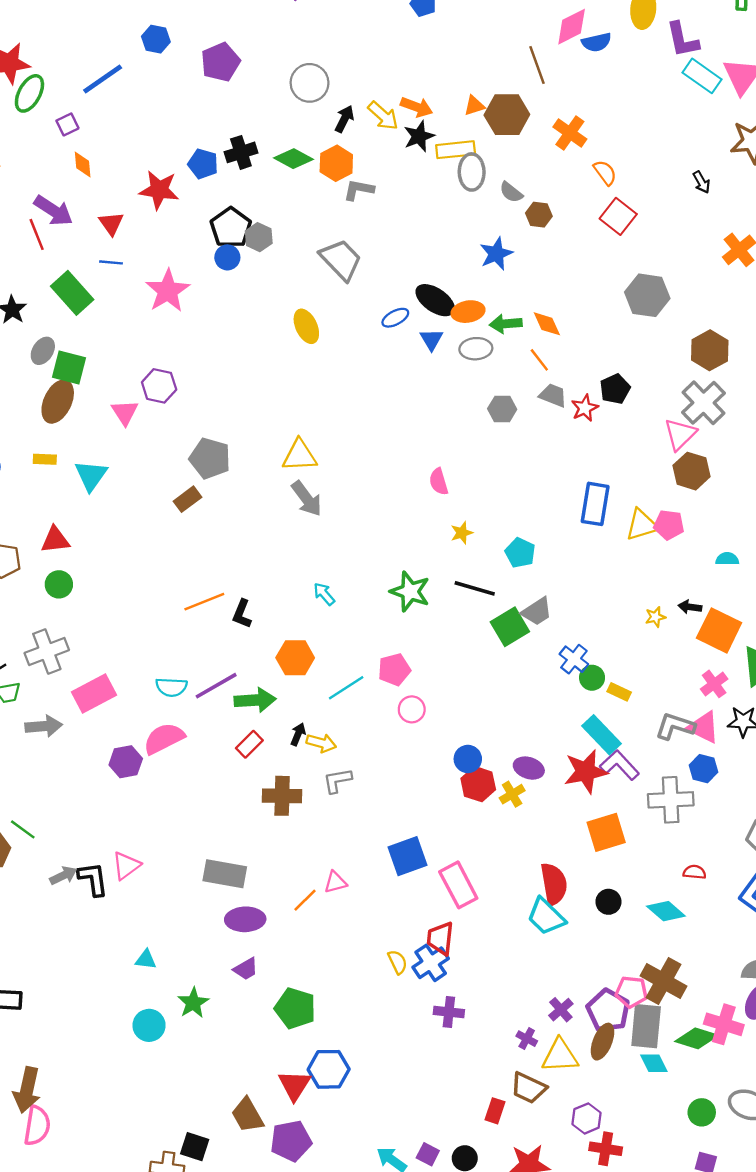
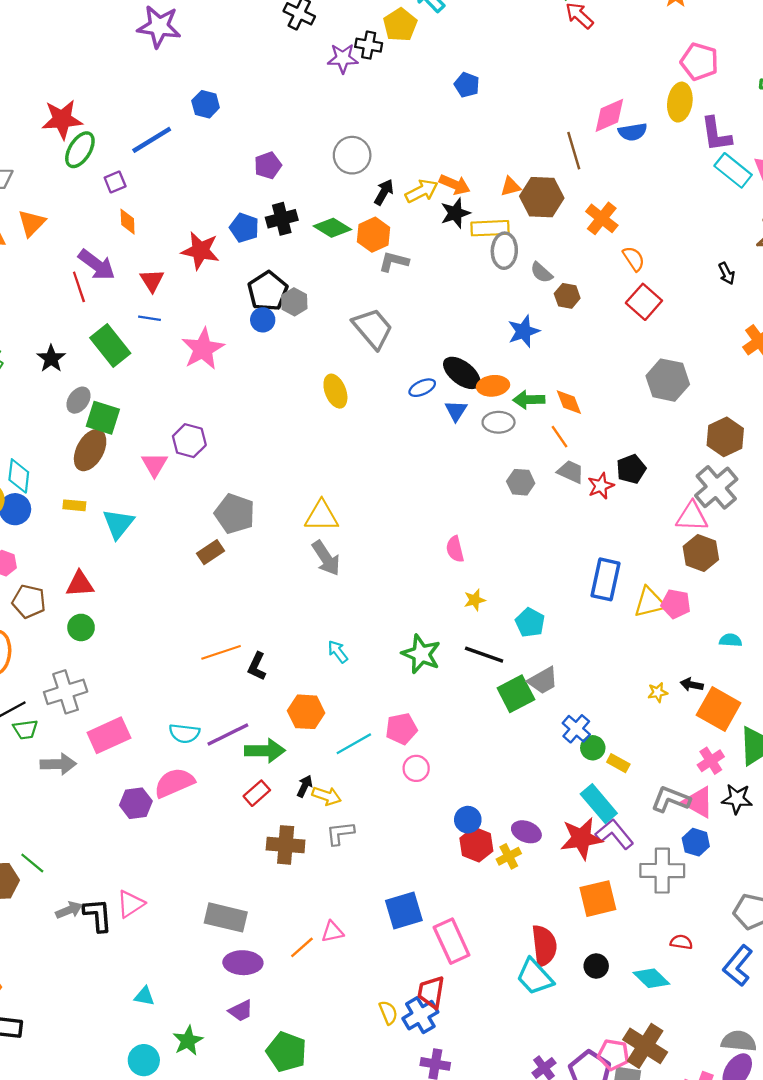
purple pentagon: (220, 62) -> (268, 165), moved, size x0.7
yellow arrow: (383, 116) -> (422, 191), turned -72
pink triangle: (680, 434) -> (692, 517), turned 44

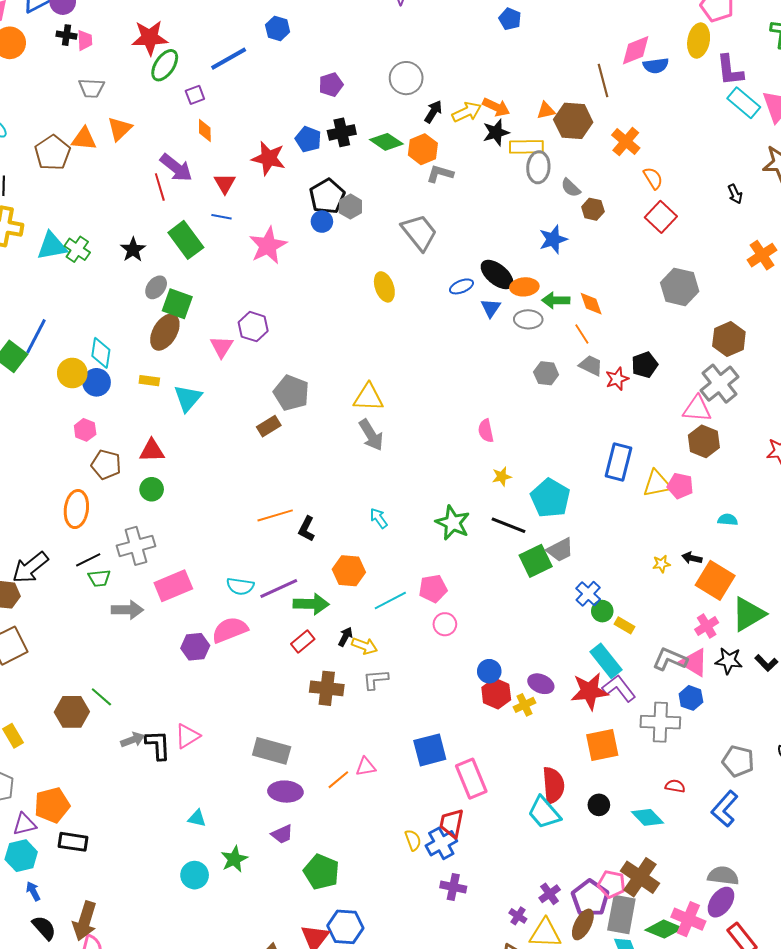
cyan pentagon: (530, 623) -> (550, 498), size x1.5

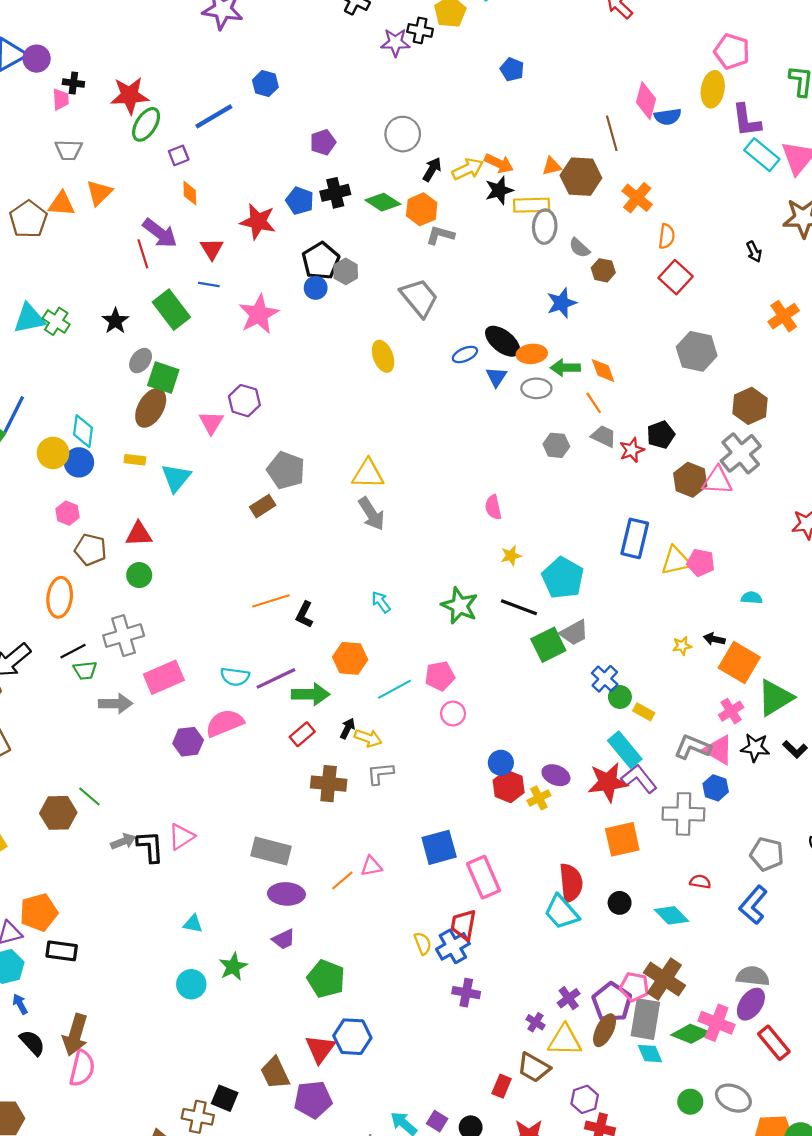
black cross: (67, 35) -> (73, 83), moved
pink diamond: (636, 50) -> (646, 101), turned -52
orange semicircle: (653, 178) -> (667, 236), turned 40
brown hexagon: (704, 441) -> (690, 480), moved

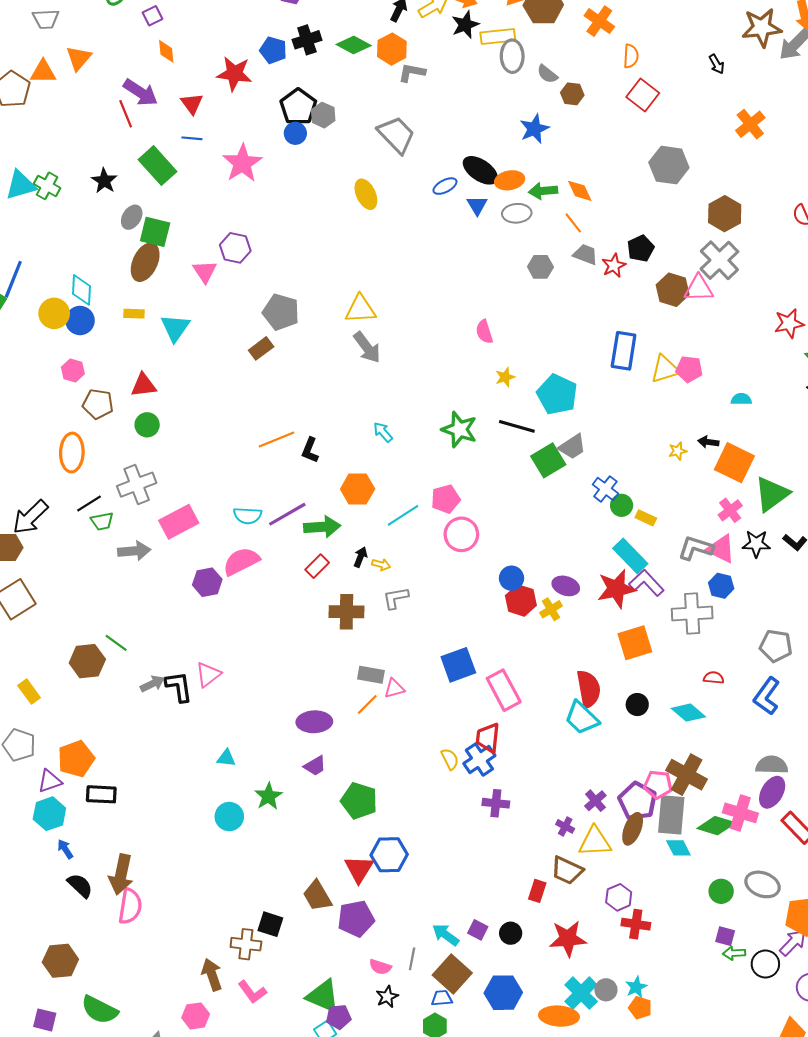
pink circle: (453, 714) -> (461, 534), size x1.4
yellow arrow: (368, 738) -> (381, 565), size x0.7
gray rectangle: (271, 851) -> (371, 675), moved, size x0.7

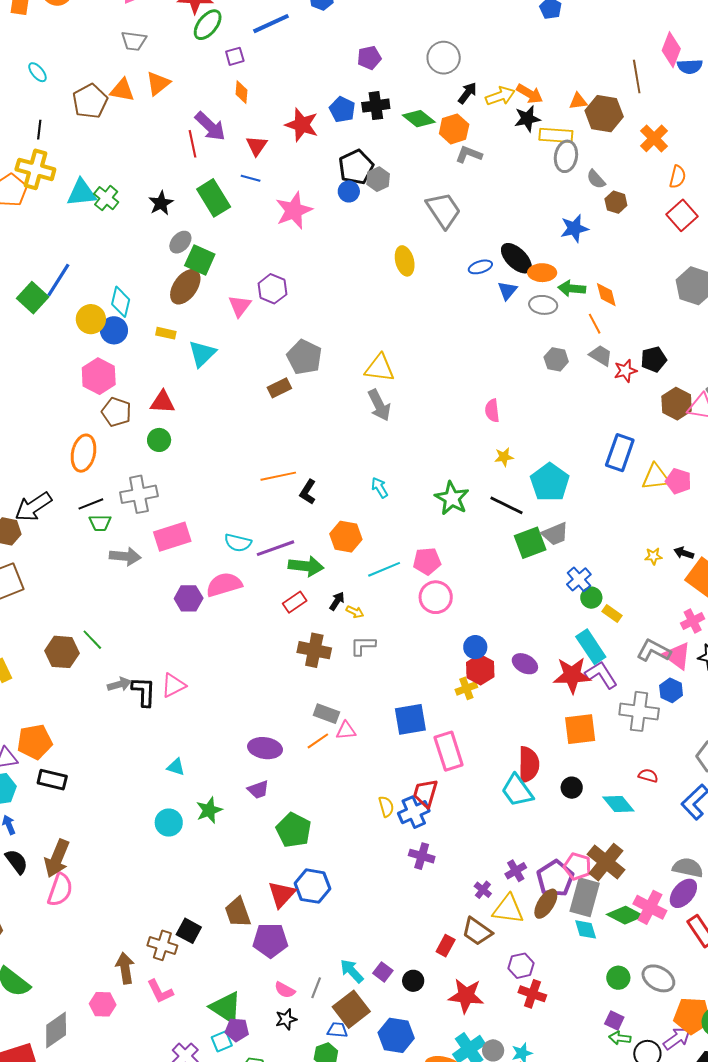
pink hexagon: (73, 371) -> (99, 376), size x1.6
yellow cross: (551, 609) -> (466, 688), moved

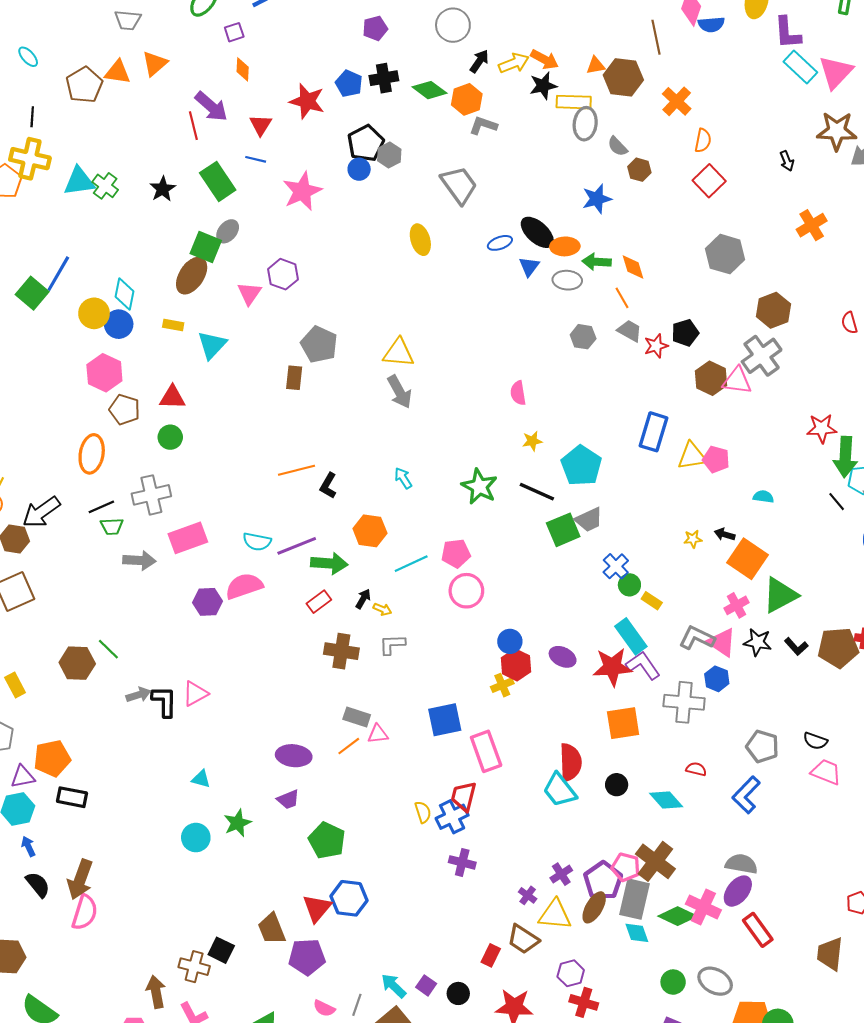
gray ellipse: (180, 242) -> (228, 231), moved
brown rectangle: (279, 388) -> (294, 378), turned -55

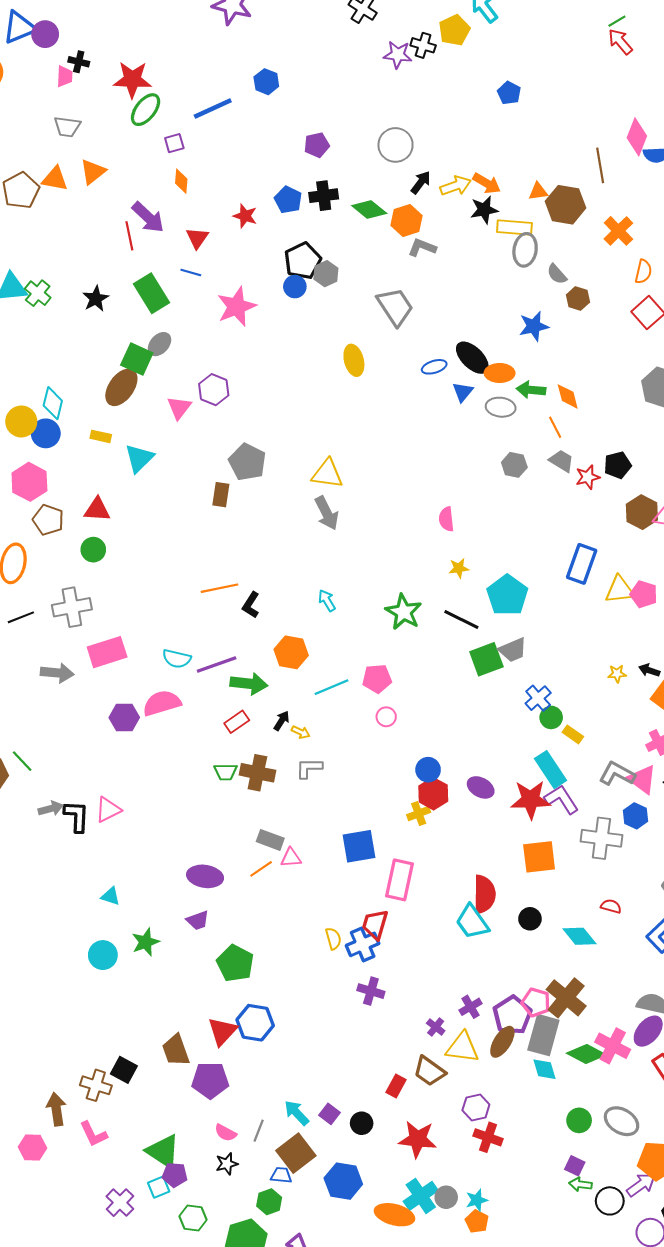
red star: (307, 101) -> (245, 216), size x0.7
green trapezoid: (112, 526) -> (226, 772), moved
pink circle: (466, 591) -> (386, 717), size x0.6
pink rectangle: (486, 751) -> (400, 880), turned 30

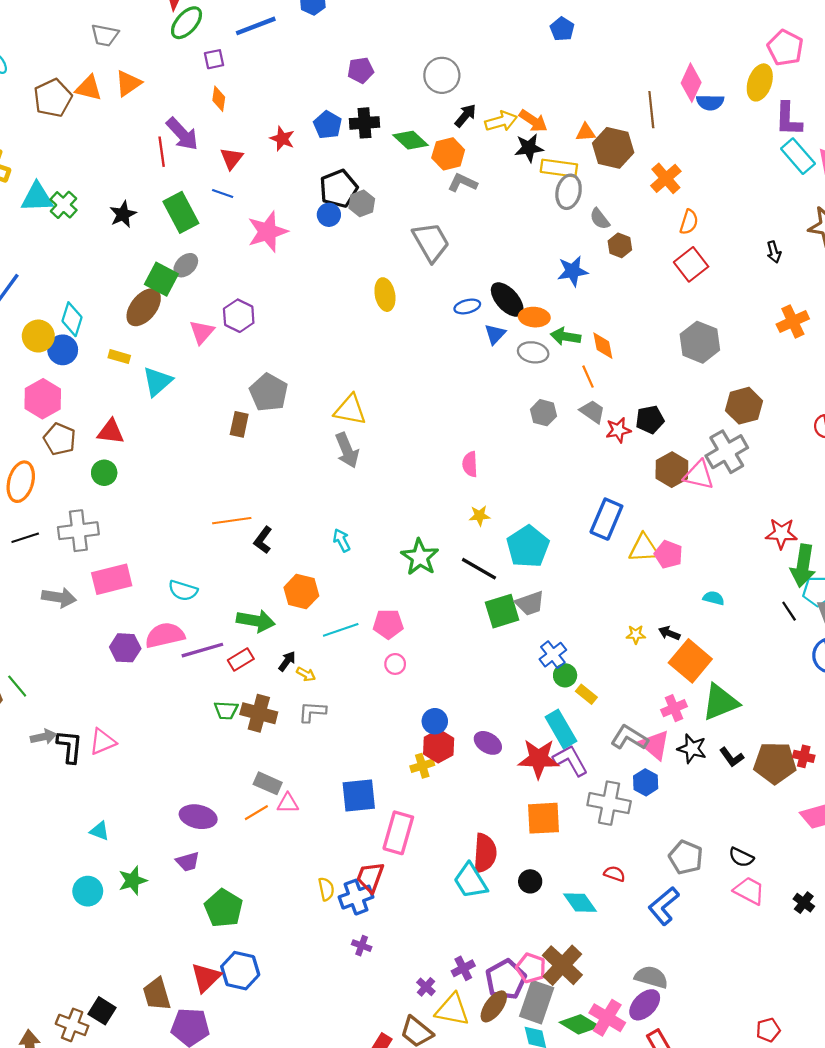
purple line: (217, 665) -> (202, 650), moved
purple cross: (371, 991) -> (362, 946), size x0.7

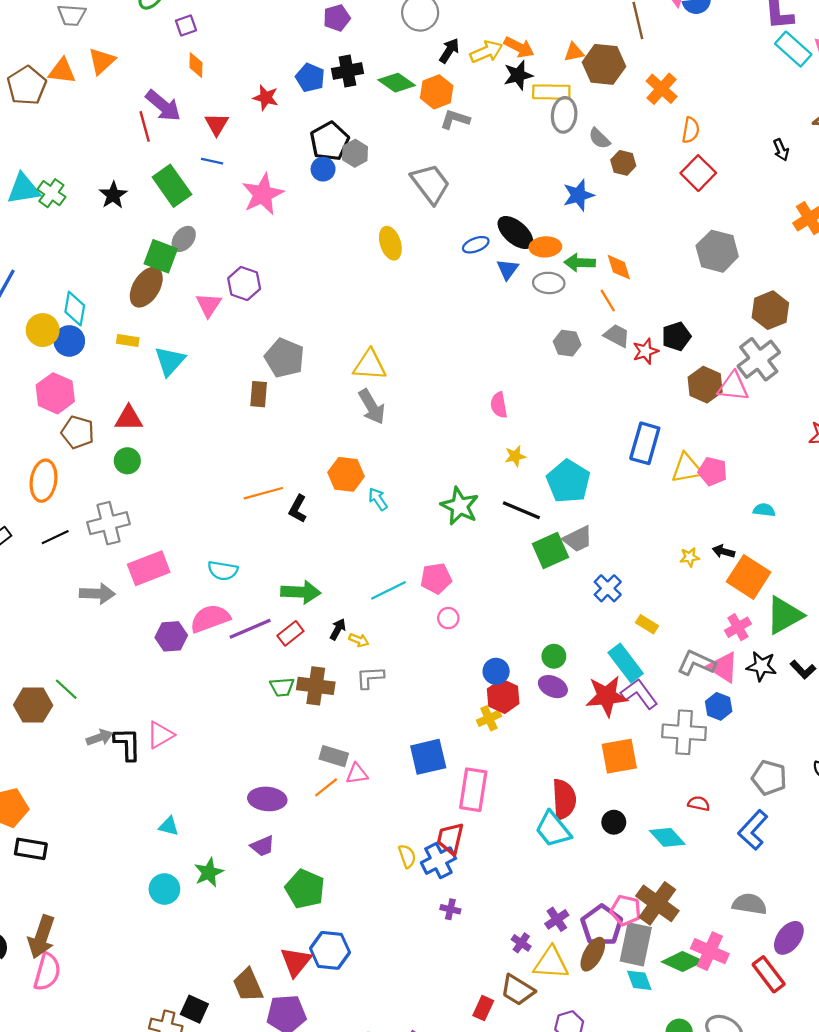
orange hexagon: (301, 592) -> (346, 474), moved
green circle: (565, 675) -> (554, 656), moved
purple ellipse: (645, 1005) -> (789, 938), moved

